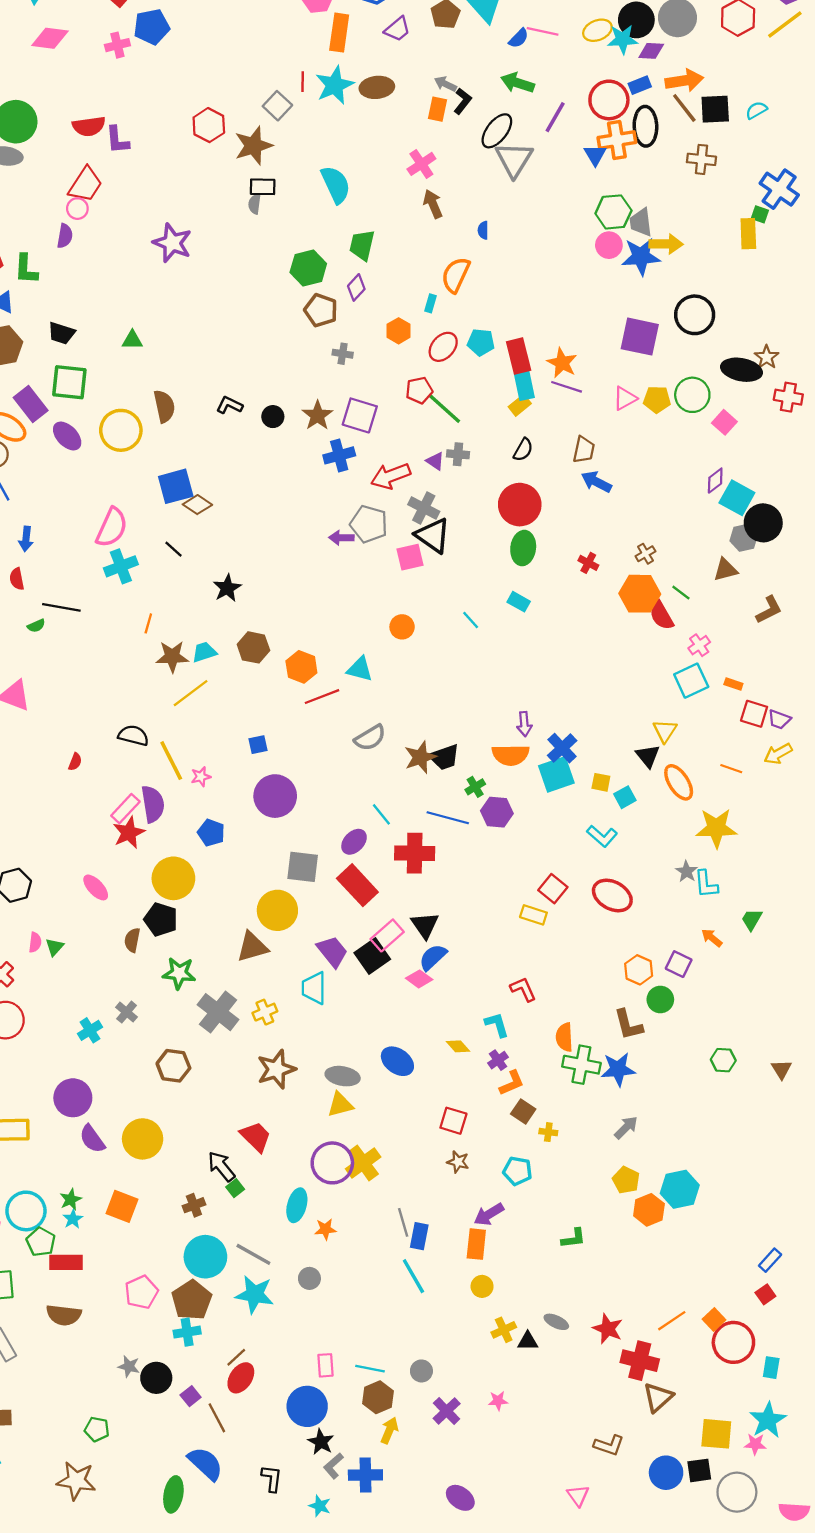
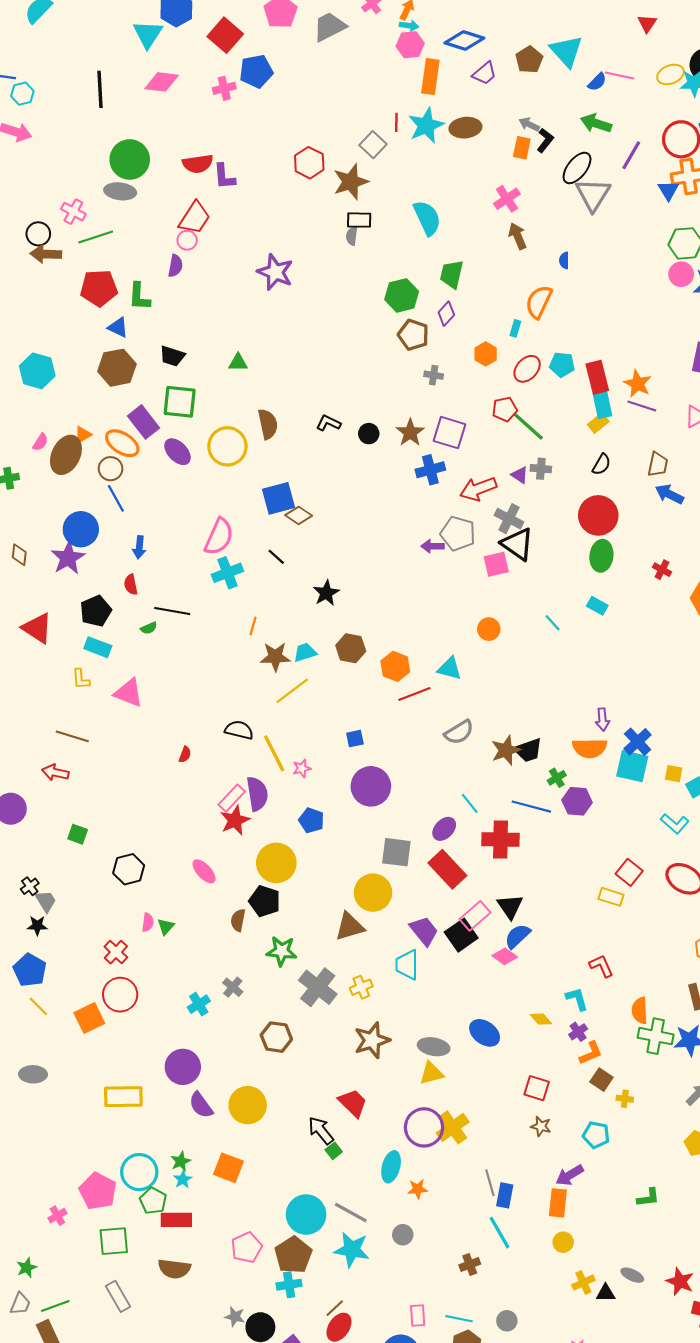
cyan square: (556, 774) -> (632, 766), turned 32
brown cross: (194, 1205) -> (470, 1264), moved

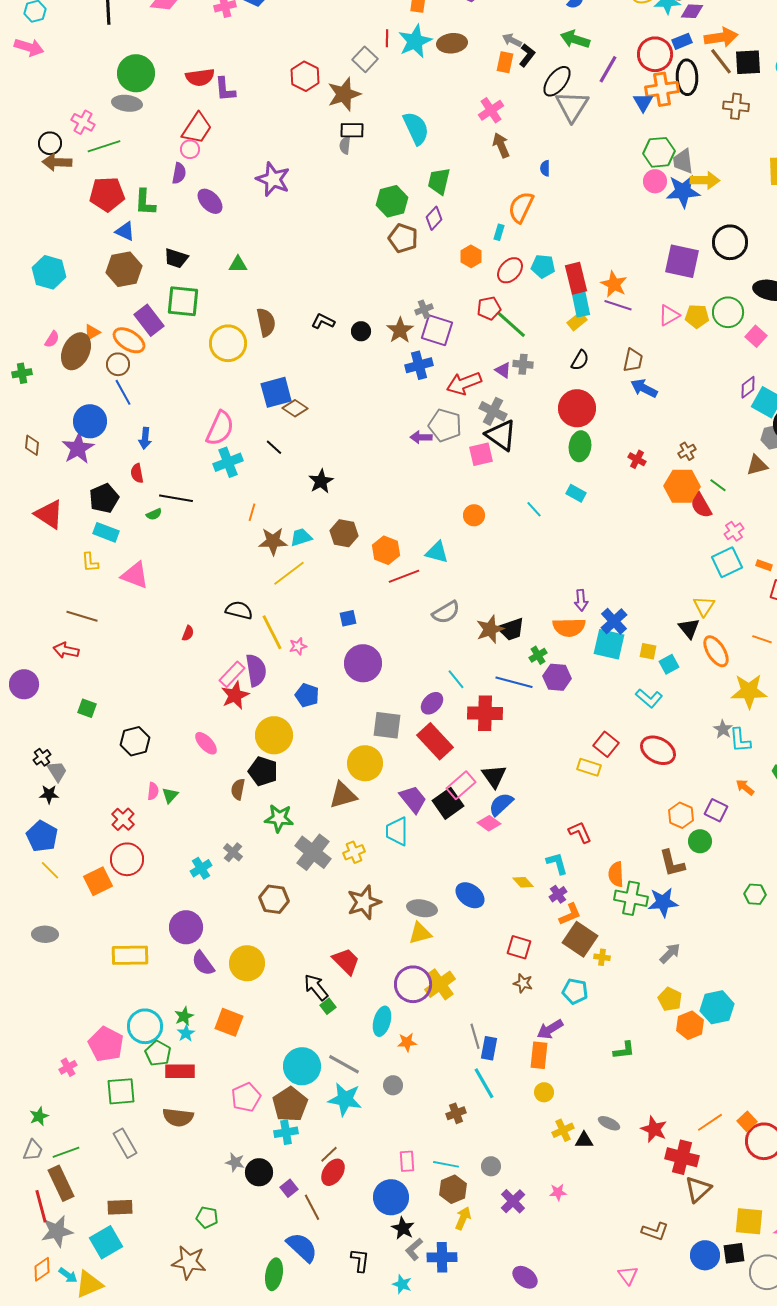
gray cross: (434, 375) -> (424, 309), moved, turned -30
purple ellipse: (178, 452) -> (210, 201), moved
brown square: (601, 1080) -> (580, 939), size x1.6

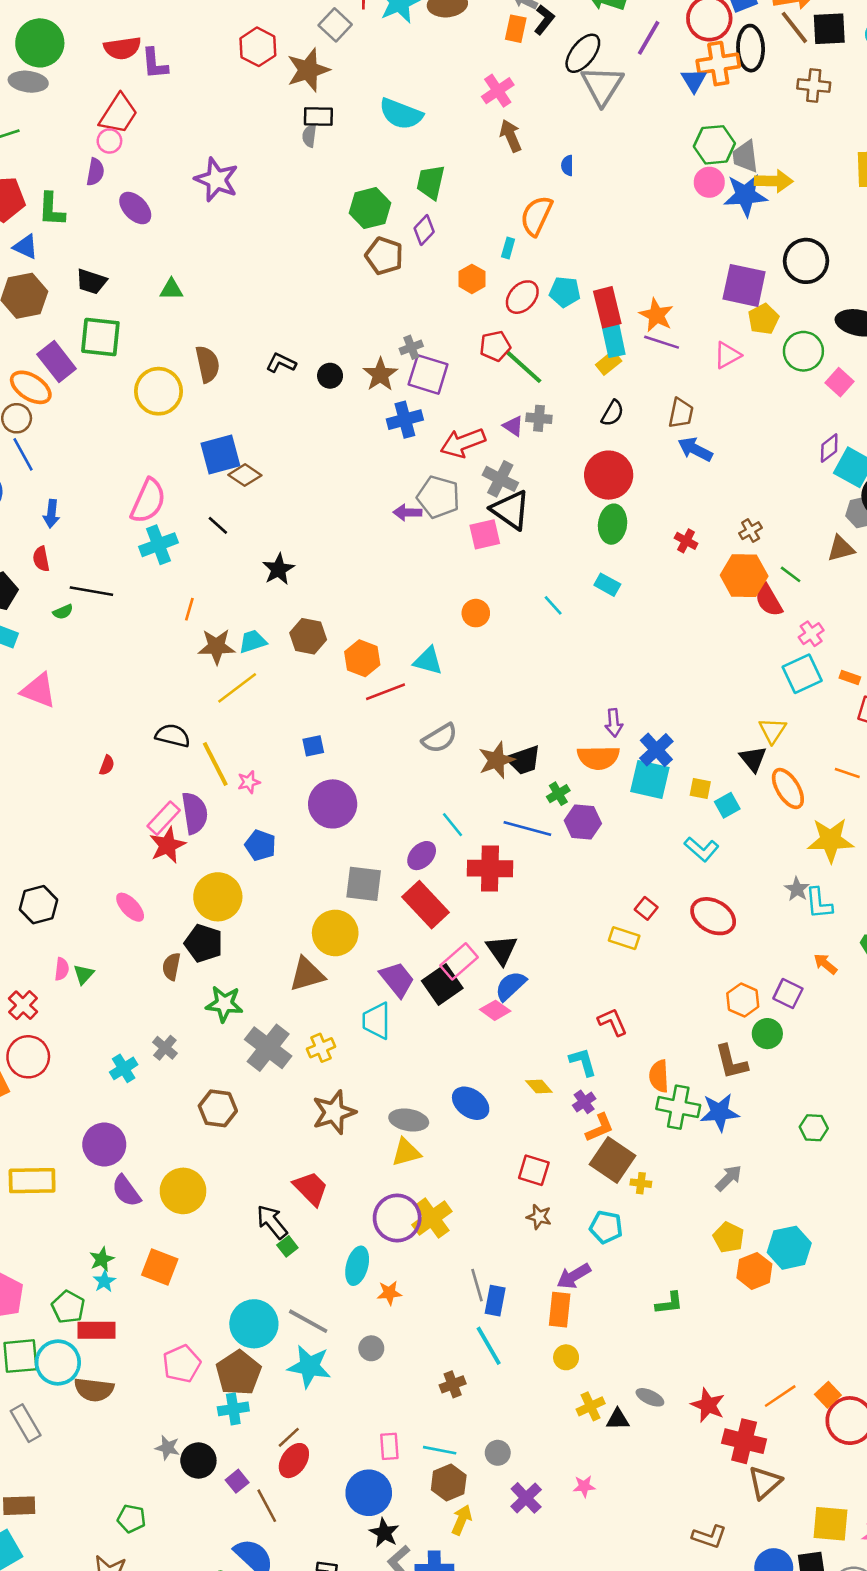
cyan semicircle: (416, 128) -> (401, 114), turned 136
yellow pentagon: (697, 316) -> (763, 319), moved, turned -30
red square: (606, 744) -> (646, 908), size x0.7
green hexagon: (755, 894) -> (814, 1128), moved
cyan circle: (145, 1026) -> (58, 1362), moved

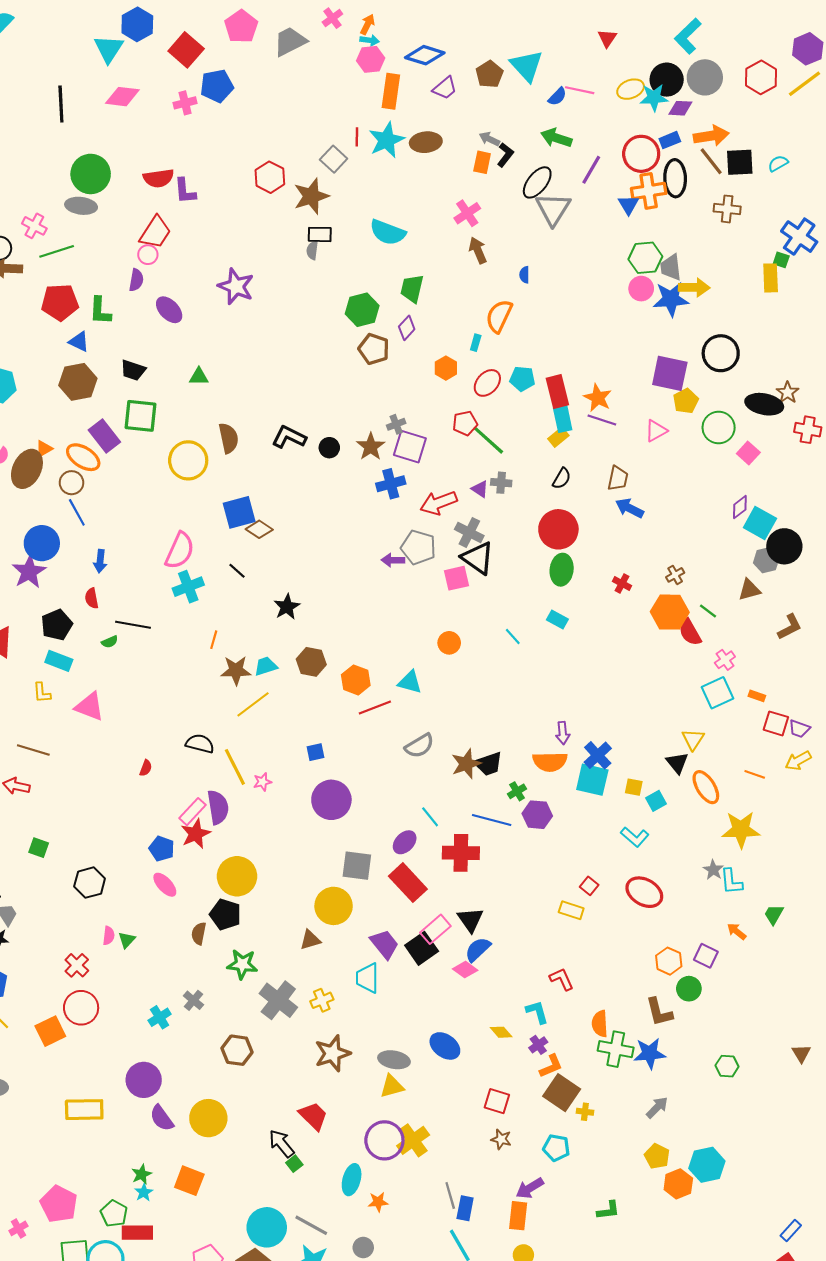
black L-shape: (281, 363) -> (289, 437), size x1.4
blue pentagon: (260, 845) -> (162, 849), moved
brown triangle: (307, 974) -> (310, 940), size x0.7

